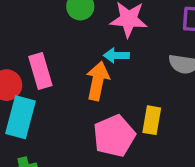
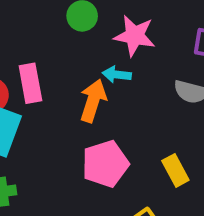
yellow rectangle: (152, 120) -> (175, 170), moved, turned -44

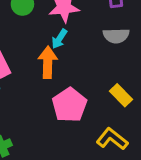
cyan arrow: (117, 75) -> (59, 39), turned -48

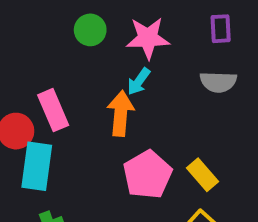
yellow rectangle: (121, 95) -> (202, 175), moved

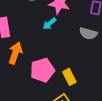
orange arrow: (121, 113) -> (15, 53), moved

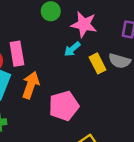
yellow rectangle: (69, 77) -> (98, 63), moved

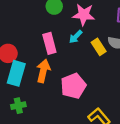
pink rectangle: (17, 54) -> (49, 43), moved

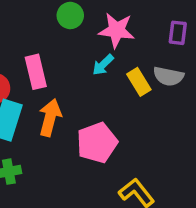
pink rectangle: (49, 43) -> (36, 72), moved

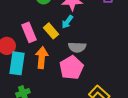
gray semicircle: (168, 76) -> (77, 47), moved
yellow rectangle: (139, 82) -> (51, 31), moved

